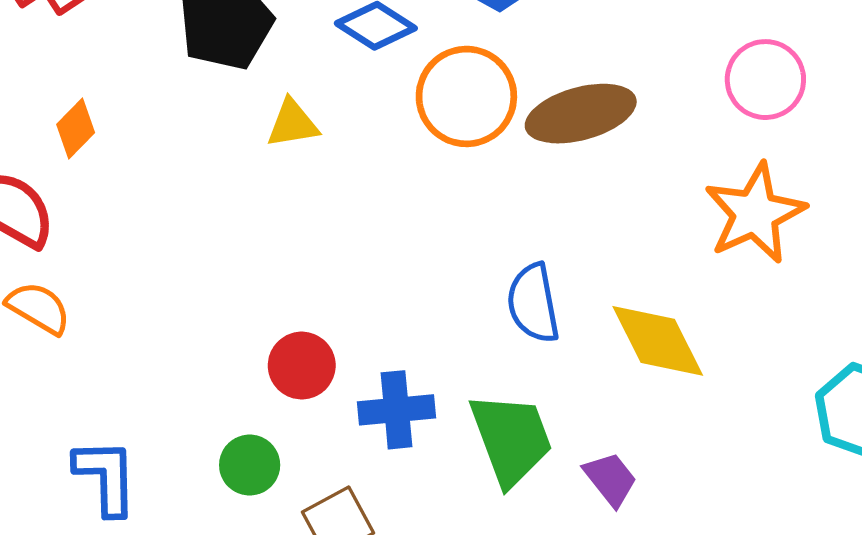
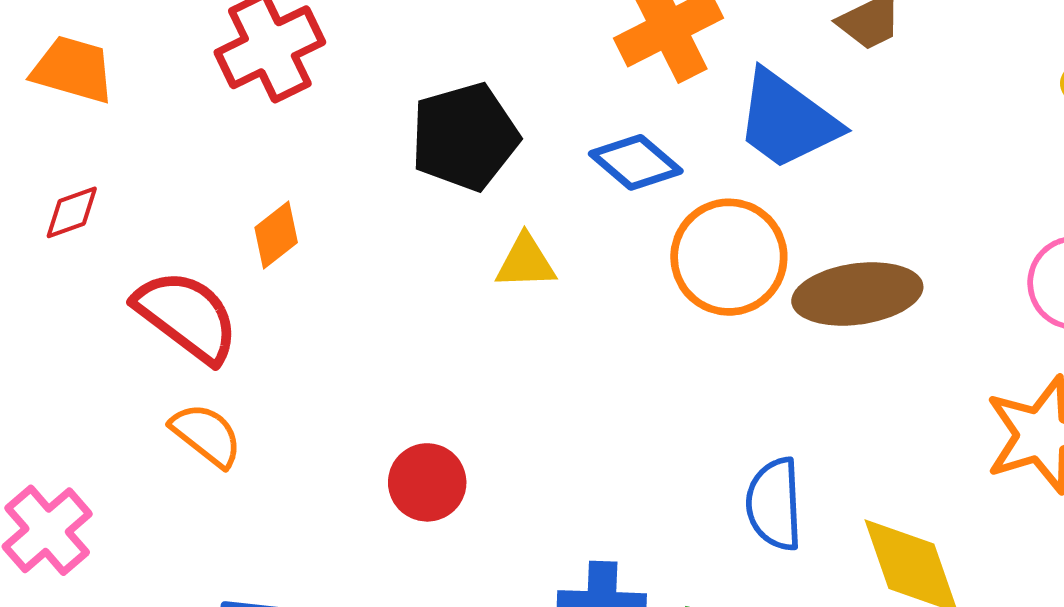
red circle: (302, 366) -> (427, 482), moved

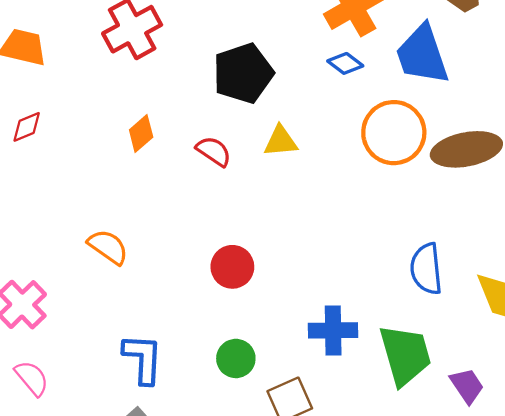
blue trapezoid: (787, 120) -> (422, 55), turned 38
blue diamond: (636, 162) -> (345, 63), moved, size x0.7
red semicircle: (187, 316) -> (214, 151), moved, size x0.6

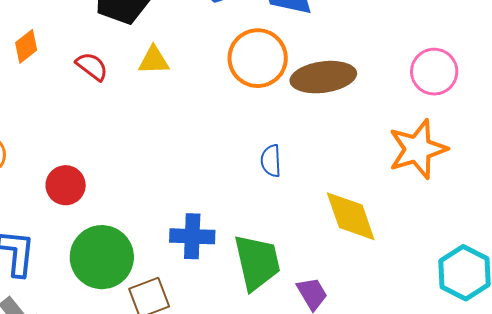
red circle: (232, 267) -> (66, 185), moved
blue semicircle: (426, 269) -> (271, 161), moved, size x0.7
green circle: (236, 358) -> (102, 257), size x1.8

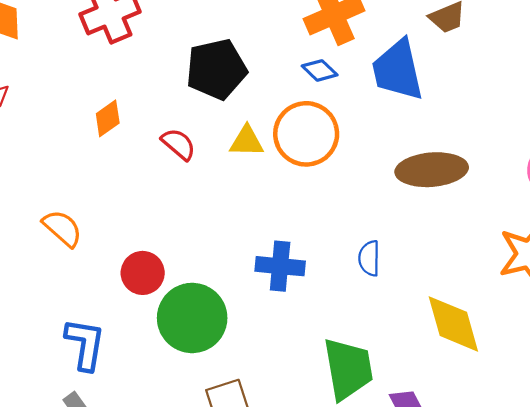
orange circle: (258, 58) -> (306, 134), moved
blue cross: (192, 236) -> (280, 266), moved
green circle: (102, 257) -> (192, 318), moved

